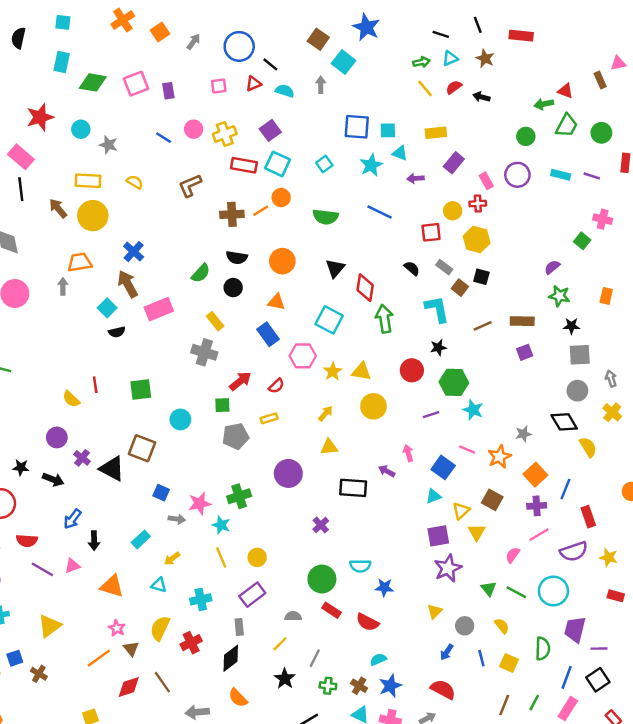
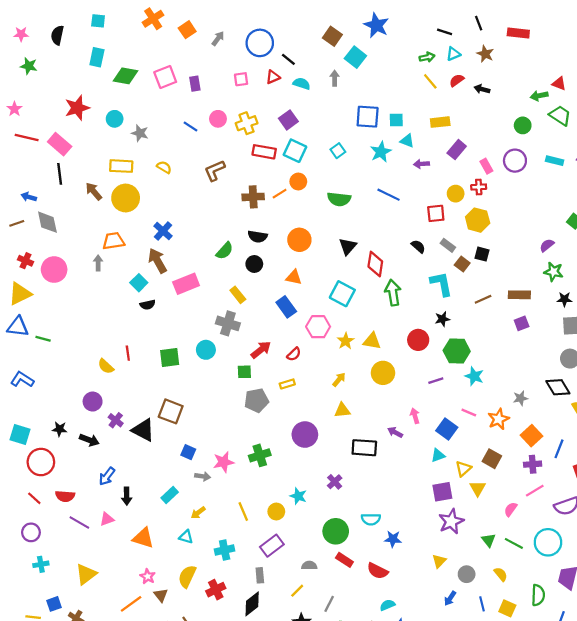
green trapezoid: (567, 126) -> (560, 116), turned -85
cyan circle: (180, 419) -> (206, 350), moved
cyan star: (221, 525) -> (298, 496), moved

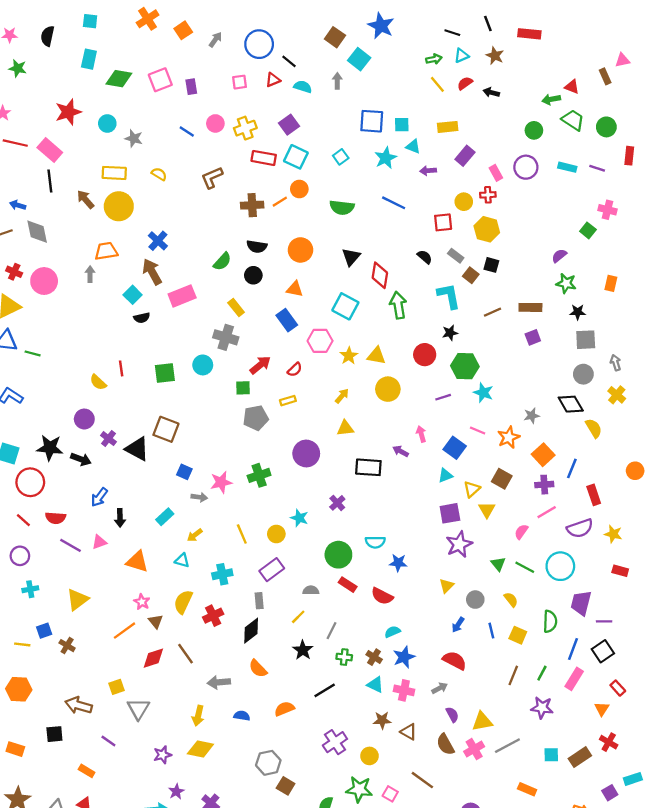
black star: (60, 429) -> (50, 448), size x1.6

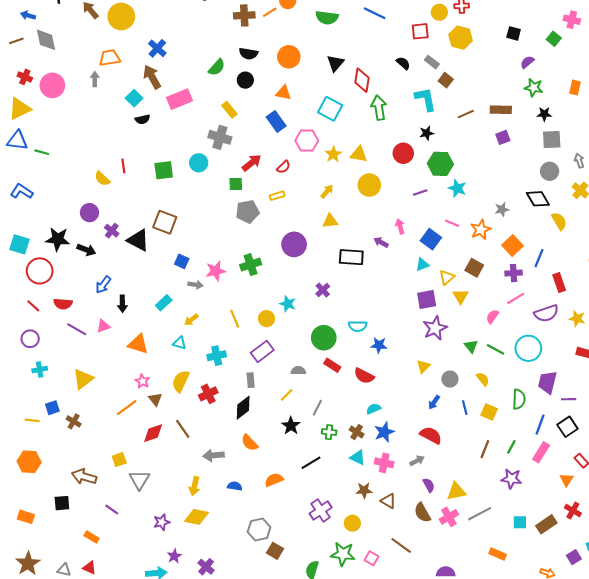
black square: (491, 265) -> (514, 33), moved

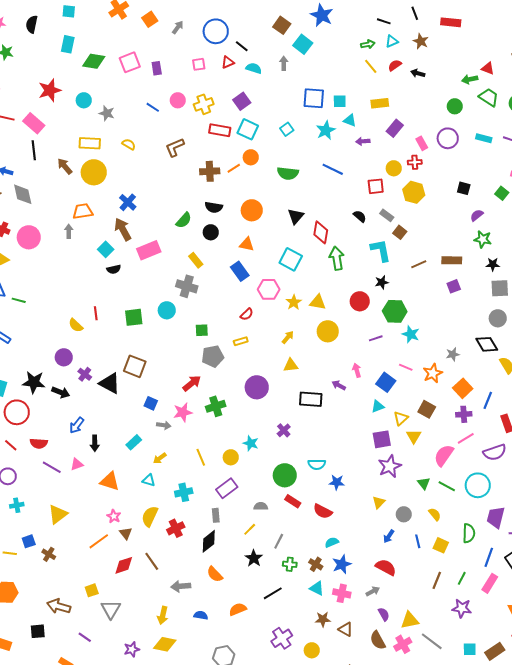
red arrow: (252, 163) -> (192, 383), moved
pink semicircle: (492, 317) -> (444, 455), size x1.6
gray line: (480, 514) -> (432, 641), turned 65

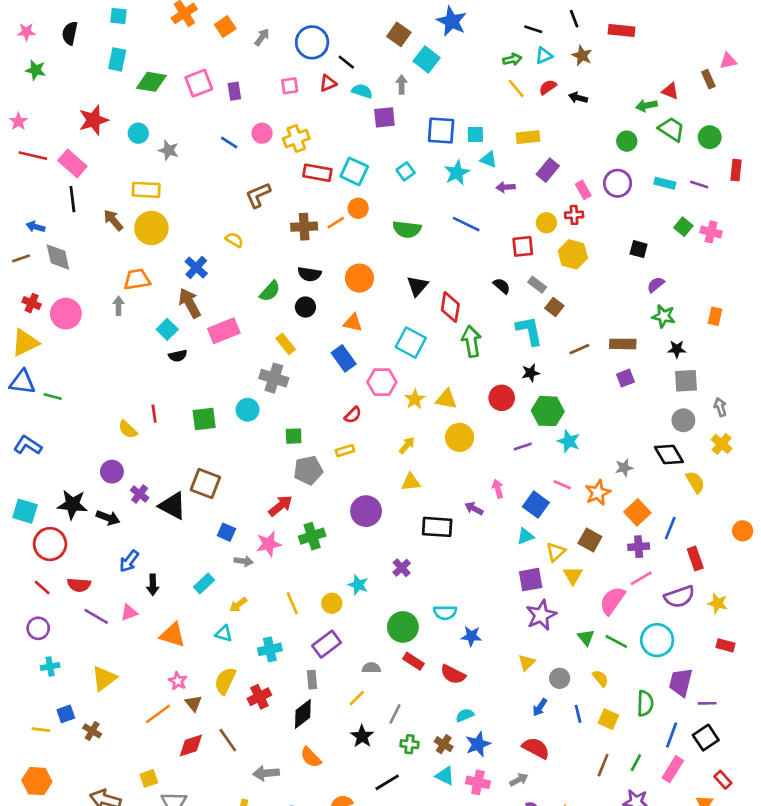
purple square: (242, 101) -> (384, 117), moved, turned 30
yellow semicircle: (129, 144) -> (234, 240), moved
green square: (502, 193) -> (683, 227), moved

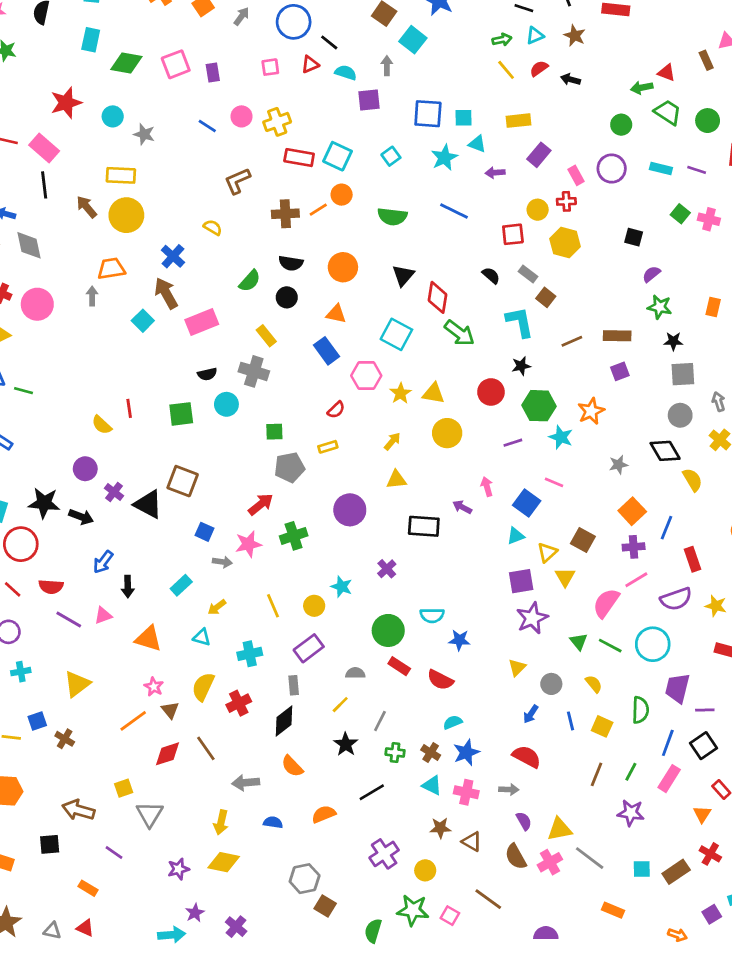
green arrow: (471, 341) -> (459, 333), turned 136
black semicircle: (178, 356) -> (207, 374), moved
orange star: (598, 493) -> (591, 411), moved
gray arrow: (519, 780) -> (509, 789), turned 30

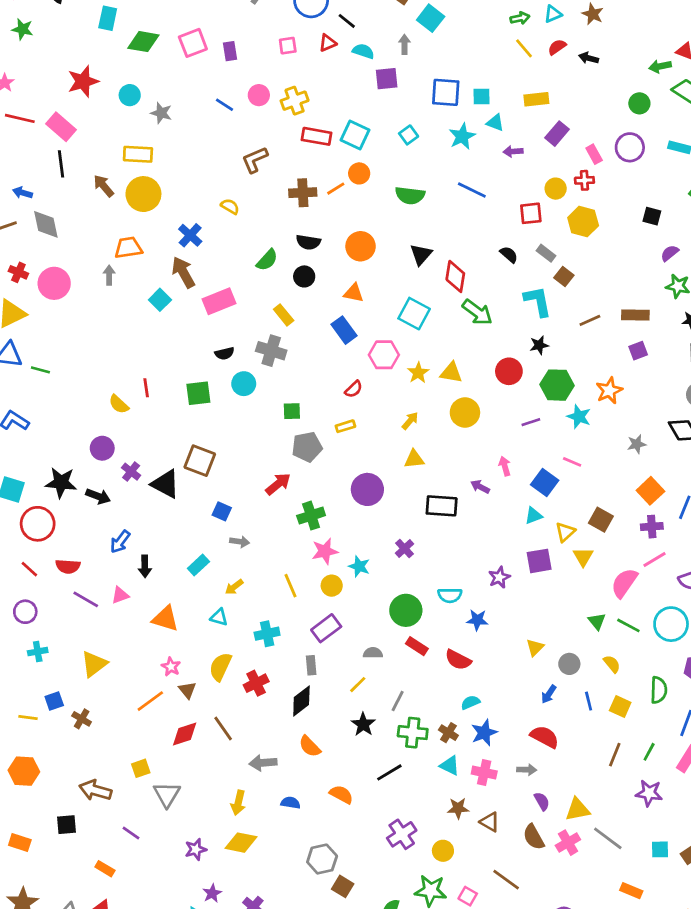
pink star: (248, 544) -> (325, 551), moved
purple star: (532, 618) -> (499, 577), moved, size x0.7
green cross: (395, 752) -> (413, 733), size x1.5
orange semicircle: (324, 814) -> (341, 794), turned 50

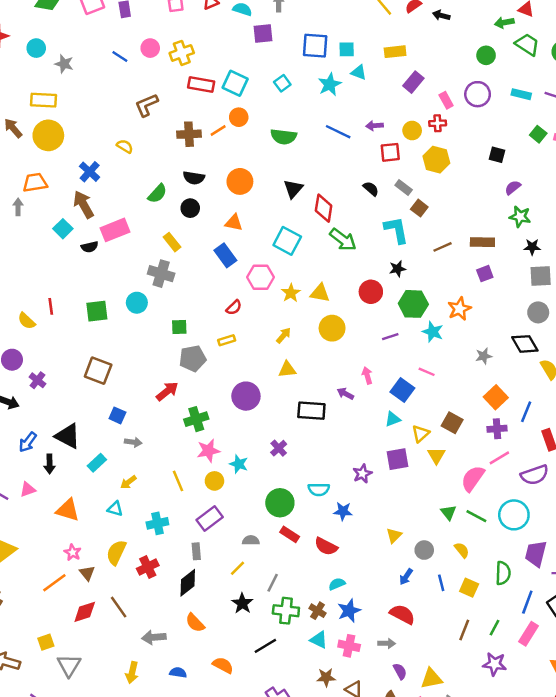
purple arrow: (513, 151) -> (375, 126), moved
black semicircle: (225, 353) -> (90, 247), moved
black triangle: (165, 484) -> (68, 436), moved

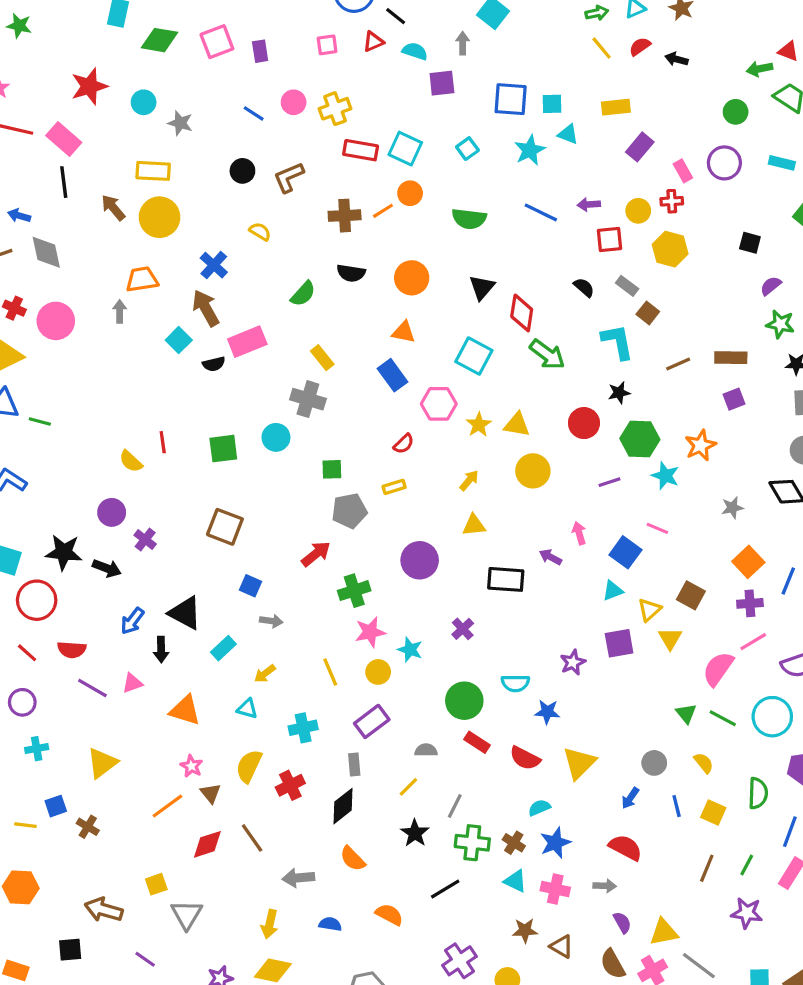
black circle: (190, 208) -> (242, 171), moved
yellow triangle: (394, 535) -> (579, 763), moved, size x1.6

